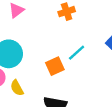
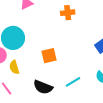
cyan line: (77, 53) -> (73, 82), moved

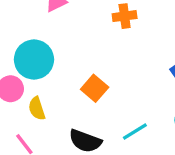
orange square: (49, 56) -> (95, 88), turned -35

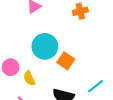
cyan circle: (34, 60) -> (45, 46), moved

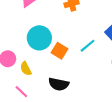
cyan line: (95, 86) -> (88, 46), moved

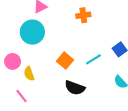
cyan circle: (39, 38) -> (32, 32), moved
black semicircle: (59, 84) -> (75, 88), moved

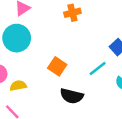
cyan line: (93, 59) -> (98, 69), moved
yellow semicircle: (29, 74) -> (18, 86), turned 104

